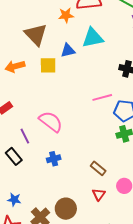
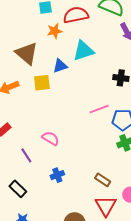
pink semicircle: (51, 122) -> (51, 138), size x0.7
black rectangle: (14, 156) -> (18, 189), moved
red triangle: (99, 194) -> (106, 206), size x1.6

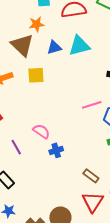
orange star: (55, 31) -> (37, 24), moved
blue triangle: (60, 66) -> (54, 47), moved
blue cross: (57, 175) -> (56, 150), moved

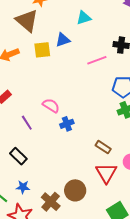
cyan triangle: (79, 46) -> (84, 18), size x0.7
blue triangle: (54, 47) -> (63, 40), moved
pink line: (92, 105) -> (97, 60), moved

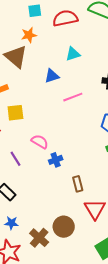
yellow square: (42, 50) -> (15, 113), moved
pink line: (97, 60) -> (73, 97), moved
brown rectangle: (103, 147) -> (78, 184), moved, turned 42

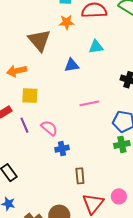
orange star: (29, 35) -> (67, 22), moved
pink line: (73, 97) -> (89, 103), moved
purple line: (16, 159) -> (24, 125), moved

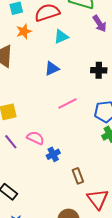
cyan triangle: (96, 47) -> (61, 37), moved
blue triangle: (72, 65) -> (52, 68), moved

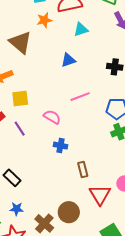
pink semicircle: (35, 138) -> (52, 117), moved
blue cross: (53, 154) -> (61, 146), turned 32

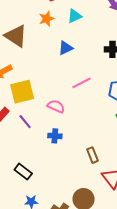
orange star: (44, 20) -> (47, 19), moved
yellow square: (20, 98) -> (22, 92), size x1.4
blue cross: (61, 146) -> (55, 136), moved

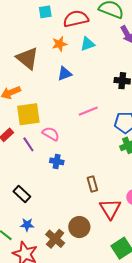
blue triangle: (66, 48) -> (65, 74), moved
pink semicircle: (56, 106) -> (51, 134), moved

